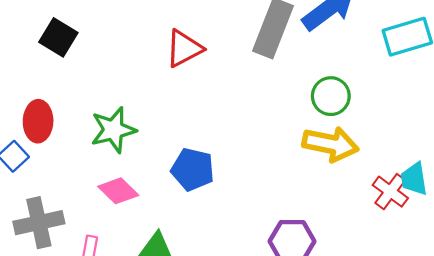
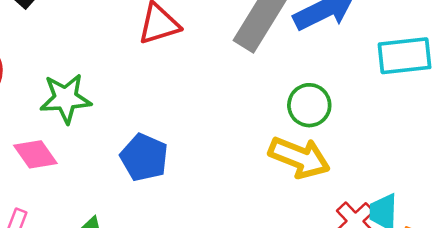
pink diamond: (118, 191) -> (35, 154), moved

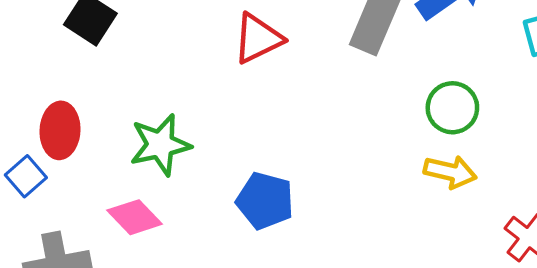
yellow arrow: (299, 157) -> (450, 172), size x0.7

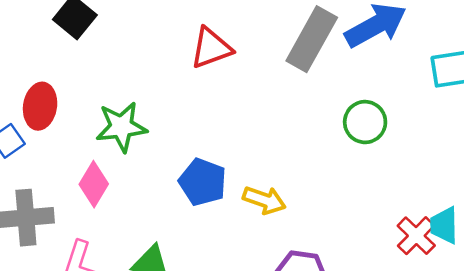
yellow arrow: (450, 172) -> (264, 200), moved
pink diamond: (135, 217) -> (94, 184), turned 69

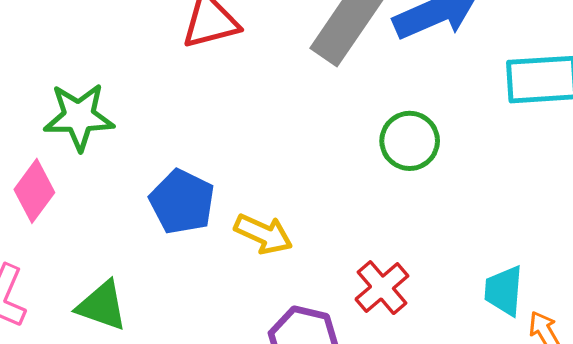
red cross: (416, 236) -> (382, 288), moved

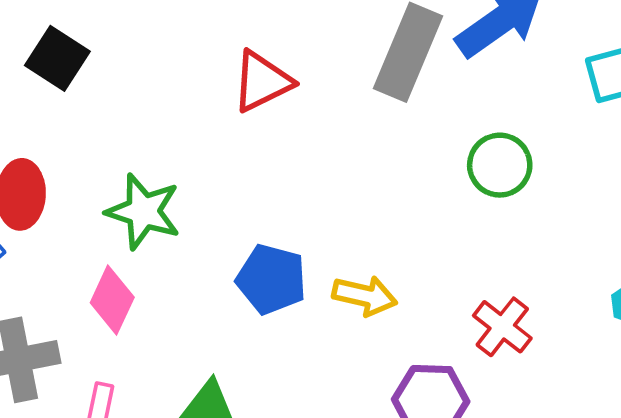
green star: (79, 117) -> (143, 211), turned 30

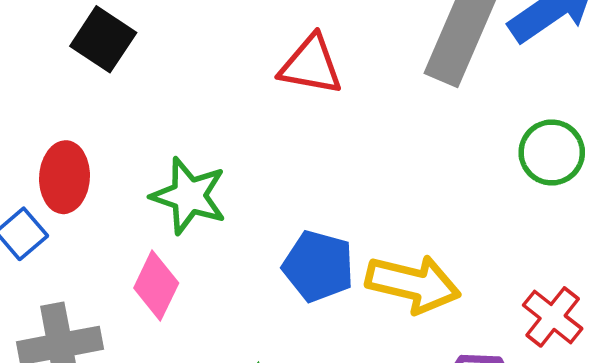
red triangle: (262, 81) -> (311, 65), turned 36
yellow arrow: (365, 296) -> (413, 284), size x1.4

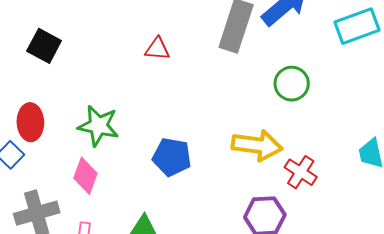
red triangle: (311, 65) -> (157, 49), size x0.7
yellow arrow: (413, 284) -> (257, 145), moved

